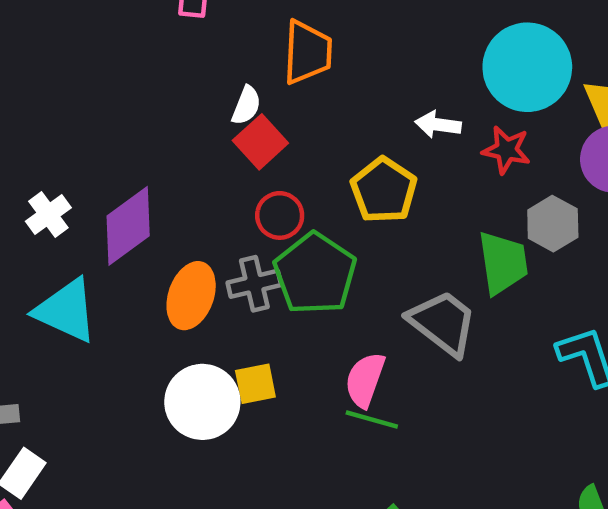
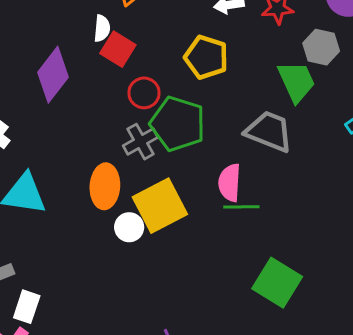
purple diamond: (128, 226) -> (53, 75), moved
orange ellipse: (191, 296) -> (105, 186), moved
yellow square: (255, 384) -> (160, 206), size x1.8
white circle: (202, 402) -> (129, 227), size x0.6

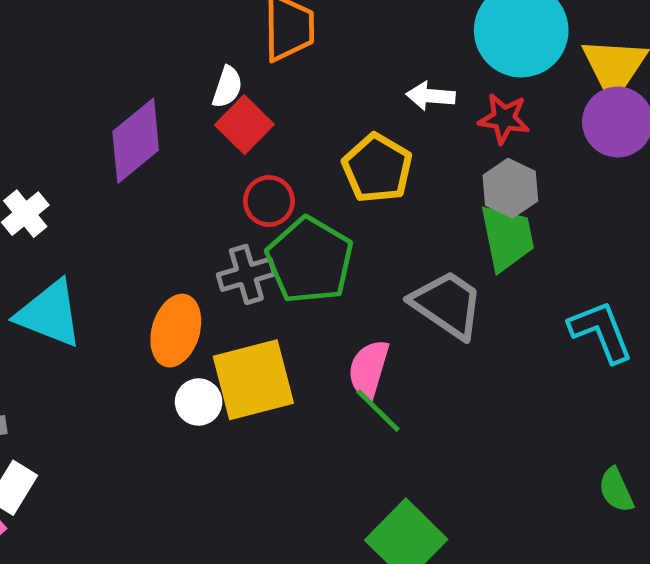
gray hexagon: (321, 47) -> (510, 188), moved
green line: (241, 207) -> (378, 411), turned 32

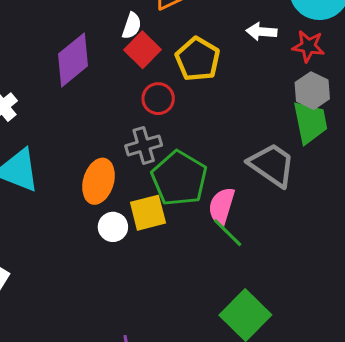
yellow pentagon: (377, 168) -> (198, 59), moved
green pentagon: (310, 260) -> (179, 178), moved
yellow square: (253, 380) -> (148, 213), size x0.7

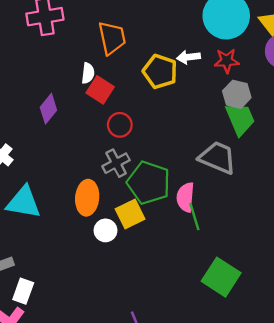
yellow pentagon: (198, 59) -> (160, 71), moved
purple diamond: (73, 60) -> (48, 109), size x0.7
green line: (228, 233) -> (194, 217), turned 40

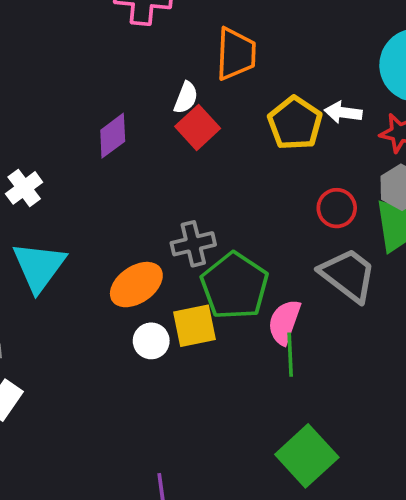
red circle: (120, 125) -> (337, 208), moved
orange ellipse: (87, 198) -> (136, 285), turned 36
cyan triangle: (24, 202) -> (39, 267), turned 42

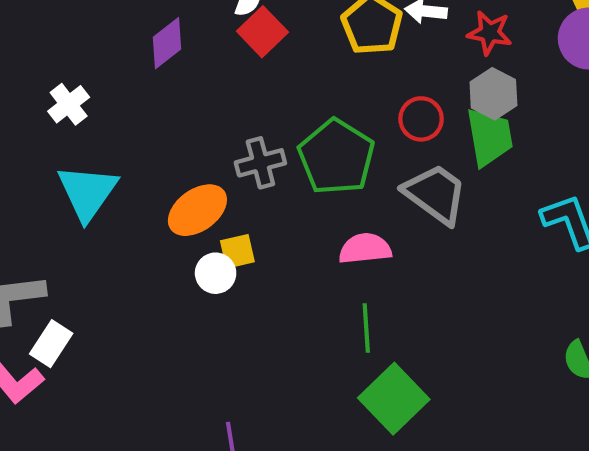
green pentagon: (235, 286) -> (336, 157), moved
pink semicircle: (284, 322) -> (365, 249), turned 66
yellow square: (195, 326) -> (237, 251), moved, size x0.7
green line: (290, 355) -> (366, 328), moved

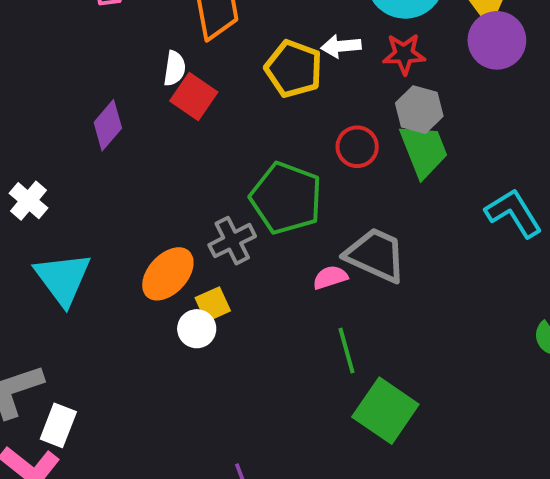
gray cross: (260, 163) -> (232, 241), moved
gray trapezoid: (435, 194) -> (376, 255), moved
pink semicircle: (365, 249) -> (330, 277), size x0.7

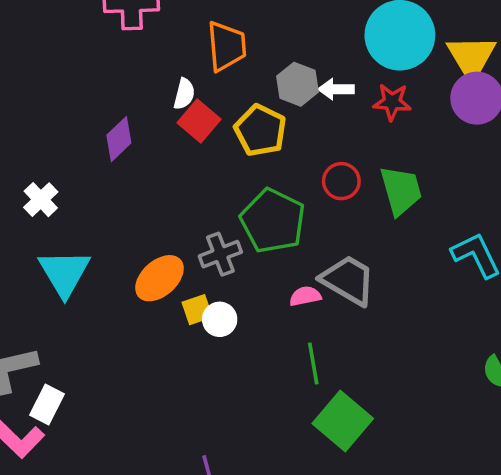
yellow pentagon: (294, 69) -> (260, 130), moved
gray hexagon: (419, 110) -> (297, 84), moved
white circle: (197, 329) -> (220, 319), moved

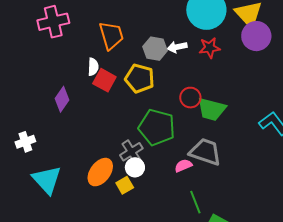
green trapezoid: (401, 190) -> (212, 109), moved, turned 132
white cross: (41, 200) -> (25, 142), turned 36
white circle: (220, 319) -> (135, 167), moved

